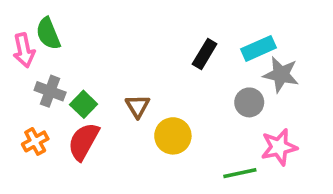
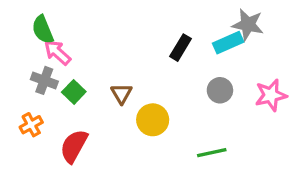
pink arrow: (24, 50) -> (57, 53), moved, turned 144
gray star: (281, 74) -> (248, 25), moved
red semicircle: (84, 141) -> (74, 146), moved
pink star: (279, 147) -> (271, 95), moved

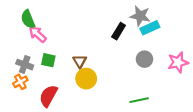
gray star: (248, 25) -> (140, 16), moved
gray cross: (44, 80) -> (25, 65), moved
green square: (74, 92) -> (48, 60), turned -32
yellow circle: (153, 120) -> (86, 79), moved

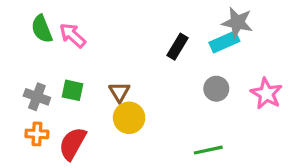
gray star: (140, 16) -> (237, 22), moved
pink arrow: (38, 34) -> (73, 35), moved
pink star: (178, 62) -> (266, 94), turned -30
orange cross: (20, 82) -> (37, 134), moved, turned 32

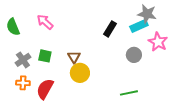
green semicircle: (42, 29) -> (13, 27), moved
pink star: (266, 94) -> (158, 42), moved
gray cross: (37, 97) -> (23, 60), turned 35

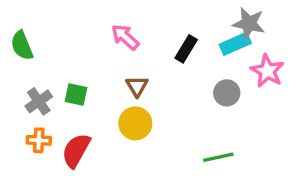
pink arrow: (45, 22) -> (125, 37), moved
brown triangle: (74, 57) -> (137, 86), moved

